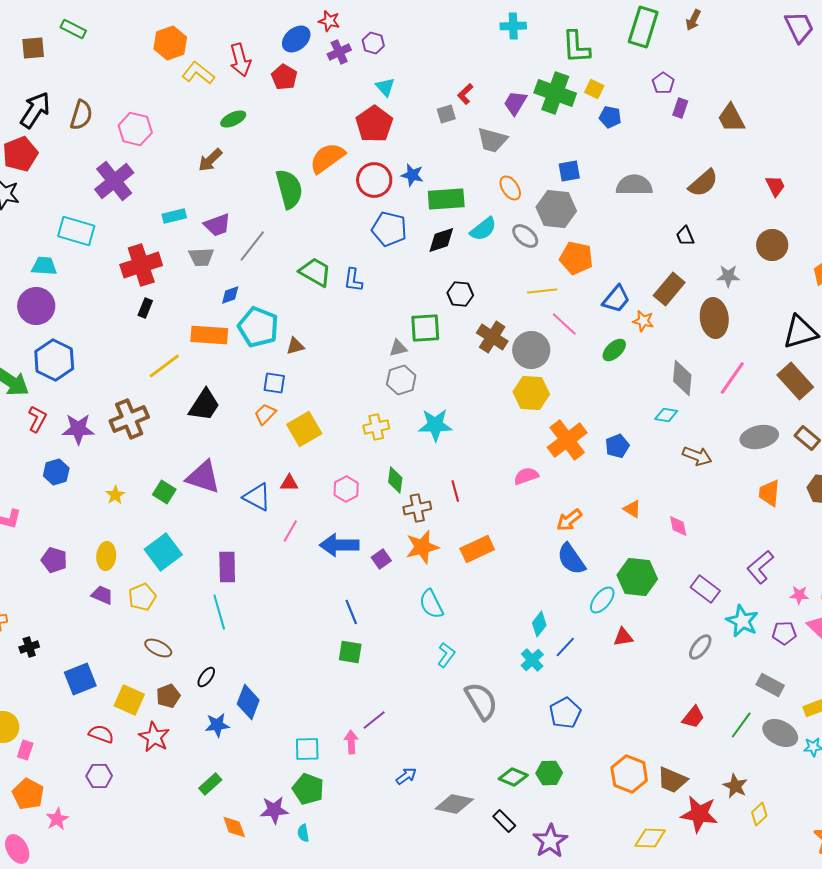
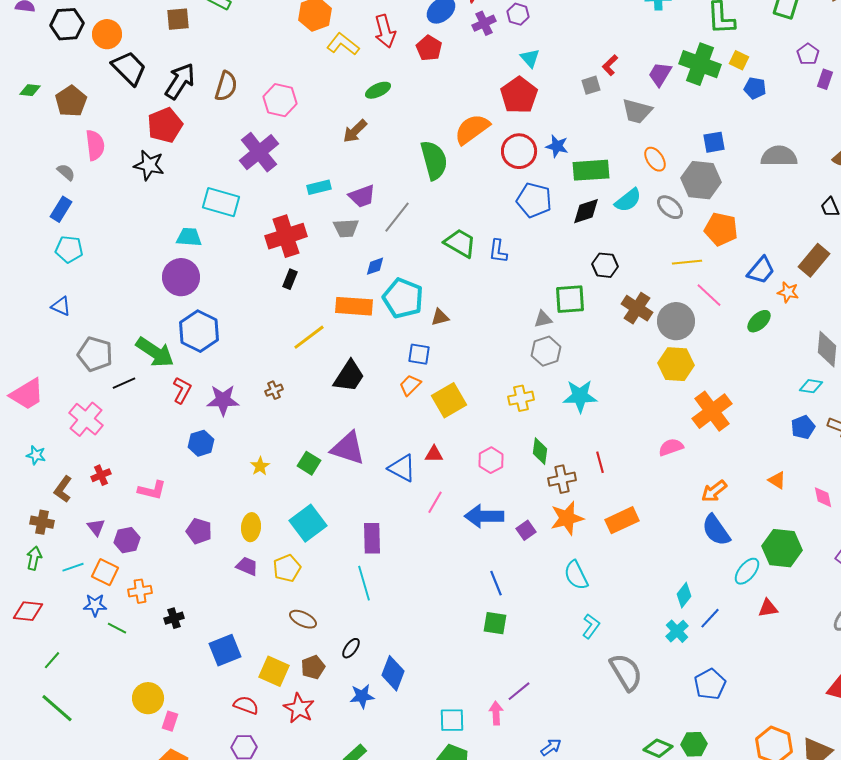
brown cross: (129, 419) -> (274, 390), size x0.5
blue pentagon: (617, 446) -> (803, 427), moved

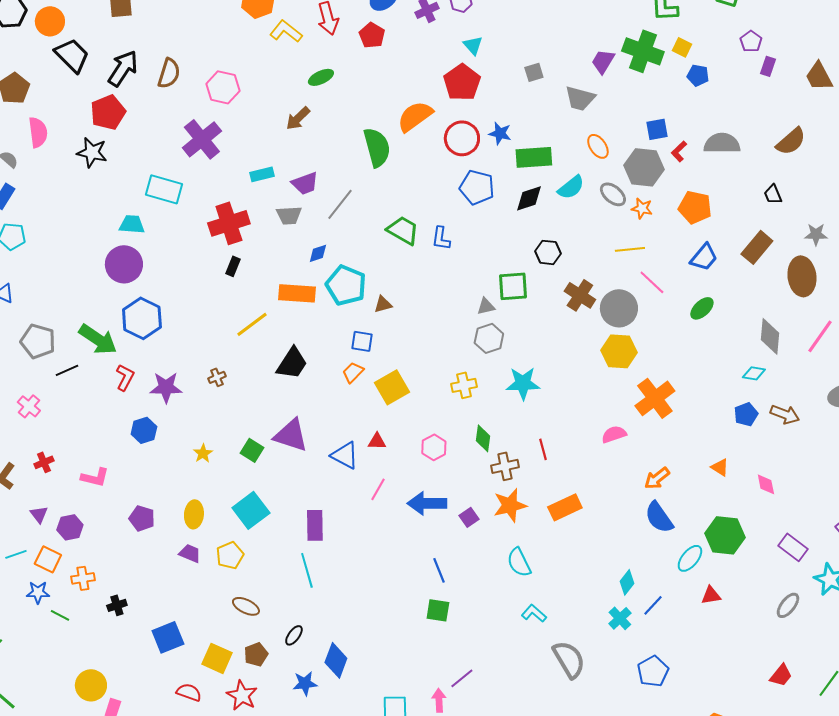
red L-shape: (610, 65) -> (679, 151), moved
orange pentagon: (721, 229) -> (695, 207), moved
orange star: (788, 292) -> (642, 208), moved
pink cross: (86, 419) -> (29, 406), size x0.7
cyan L-shape: (591, 626) -> (534, 613), turned -85

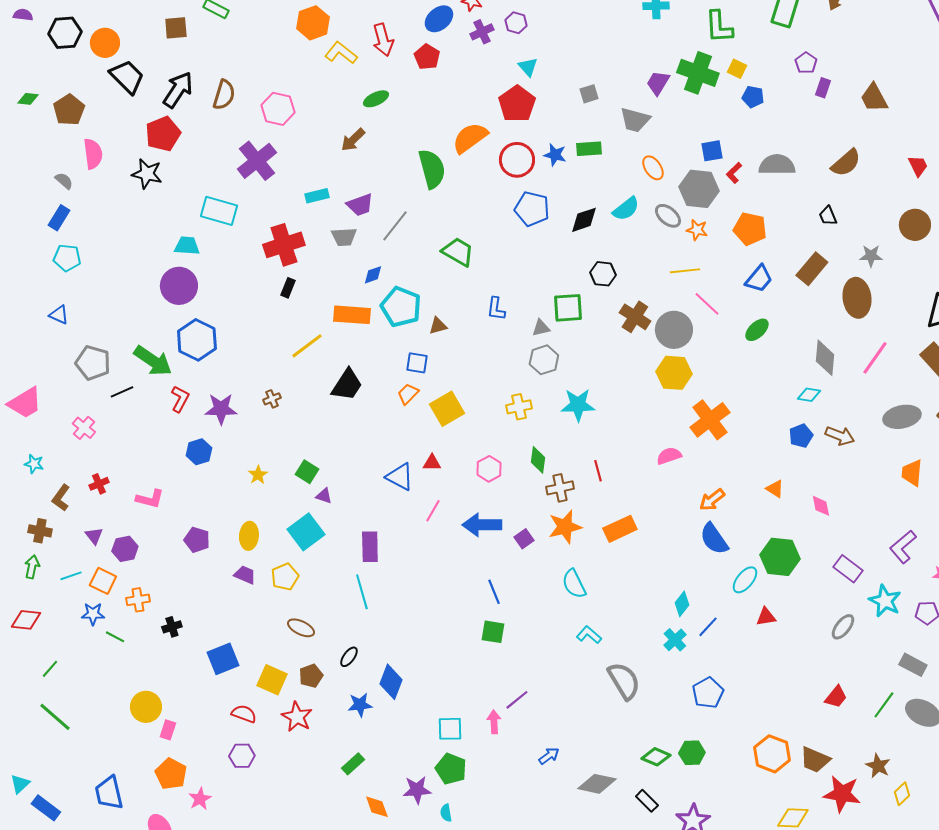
green rectangle: (534, 157) -> (589, 149), moved, size x0.7
blue L-shape: (441, 238) -> (496, 309), moved
purple triangle: (291, 435) -> (324, 496), moved, size x0.5

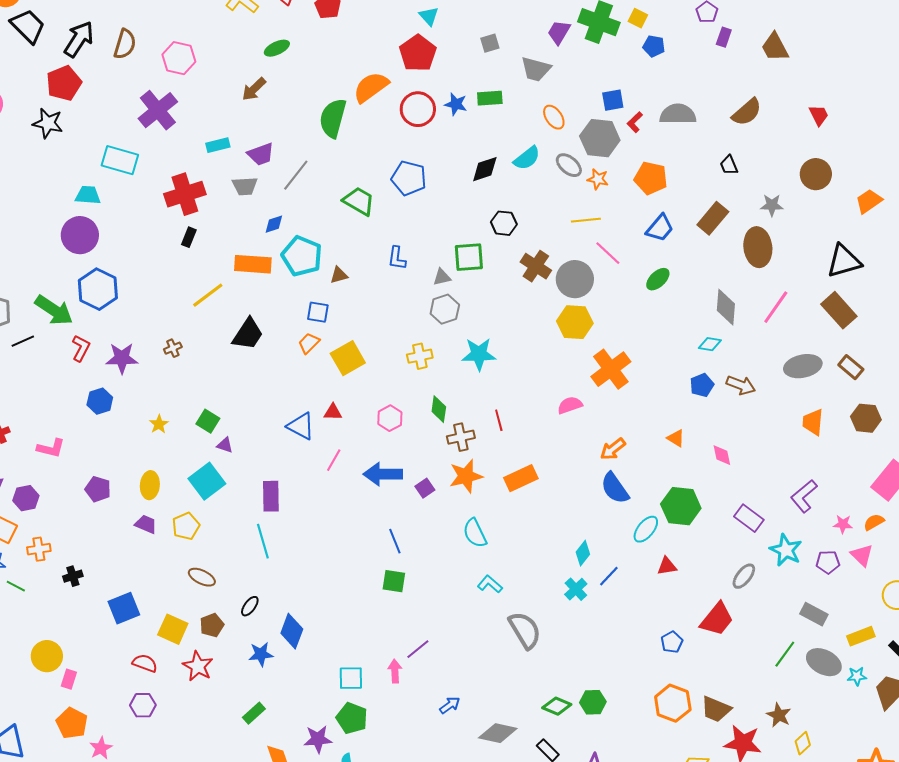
green semicircle: (432, 169) -> (333, 118), turned -150
blue pentagon: (532, 209) -> (409, 178), moved
blue pentagon: (708, 693) -> (672, 642), moved, size x0.7
red trapezoid: (836, 697) -> (717, 619), moved, size x1.5

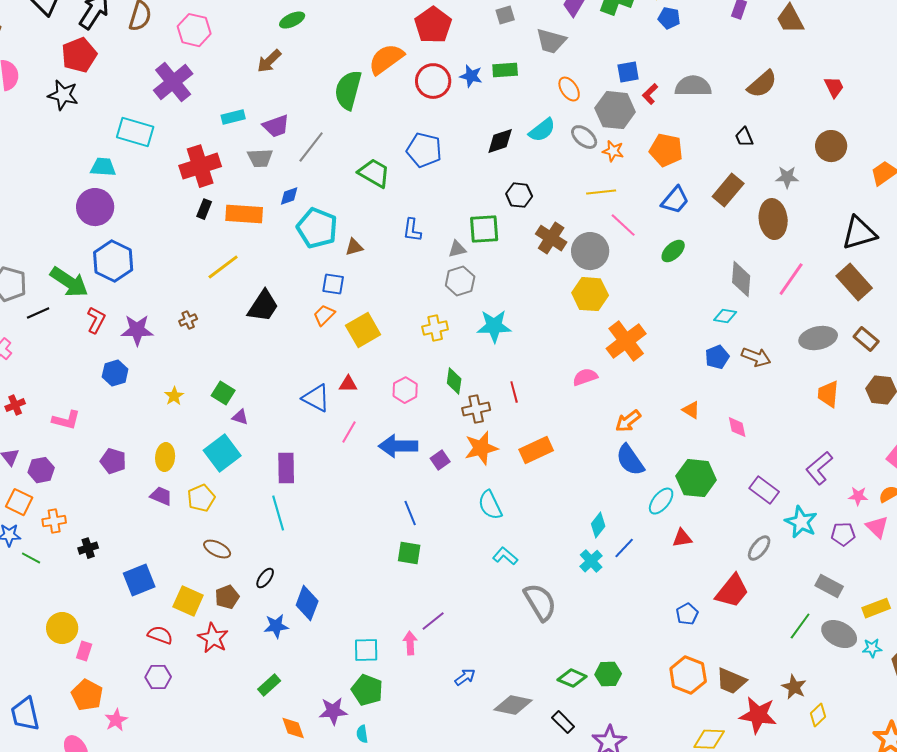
orange rectangle: (253, 264) -> (244, 214), moved

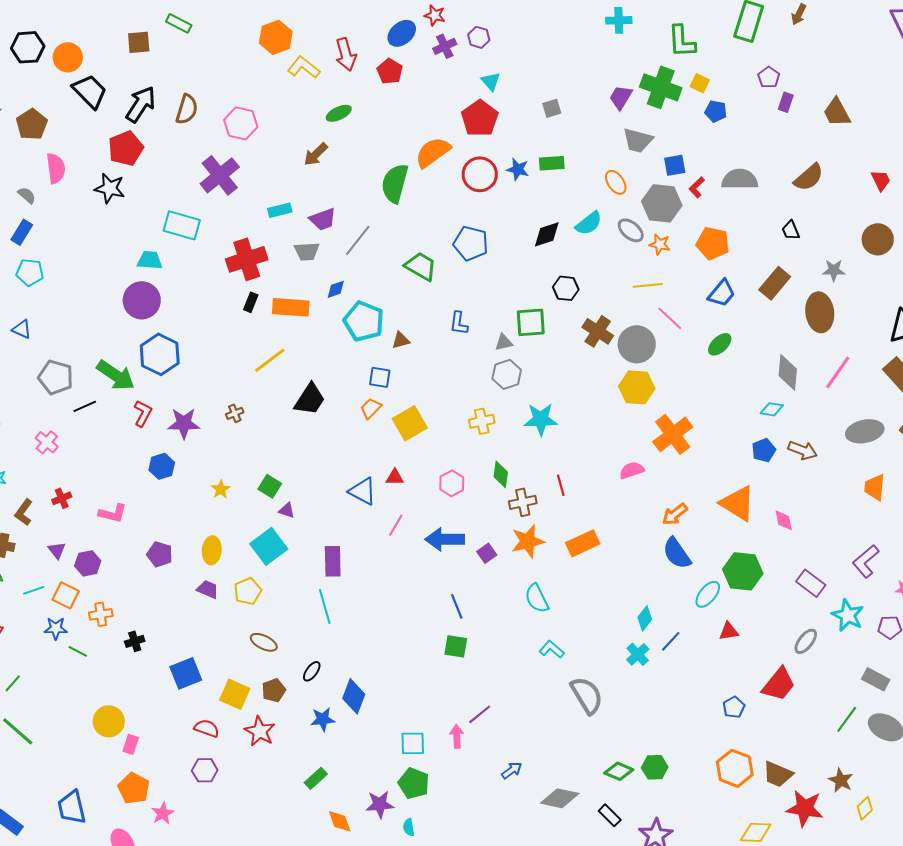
gray trapezoid: (551, 41) -> (638, 140), moved
orange triangle: (691, 410) -> (738, 503), size x2.0

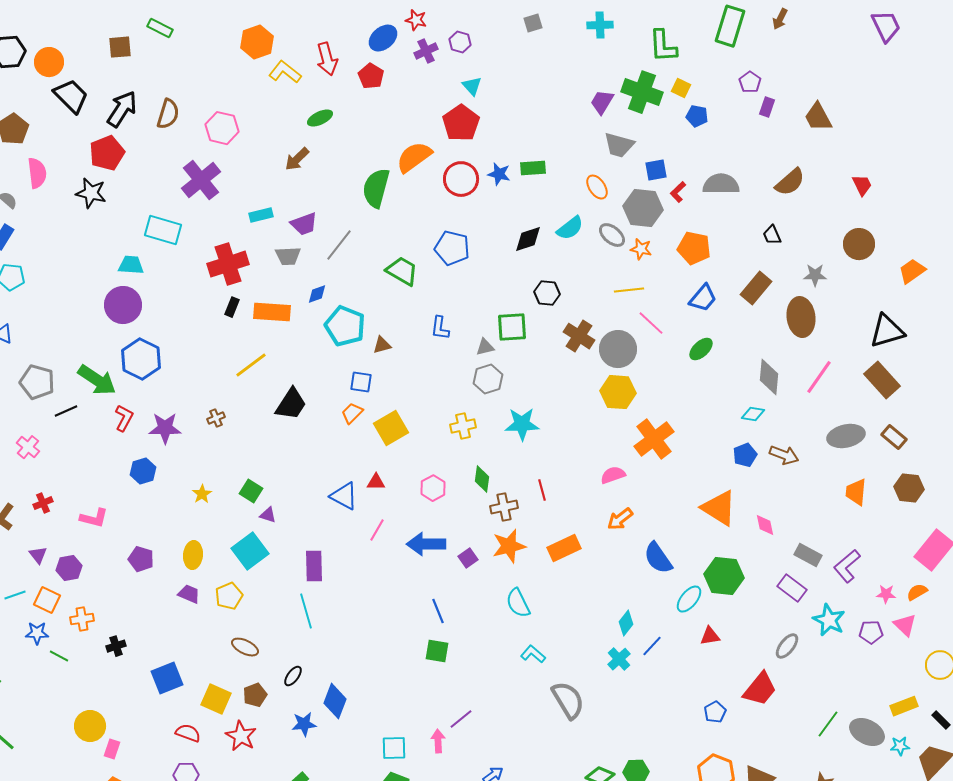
gray square: (552, 108) -> (533, 23), moved
orange arrow: (675, 514) -> (620, 519), moved
gray rectangle: (876, 679) -> (808, 555), moved

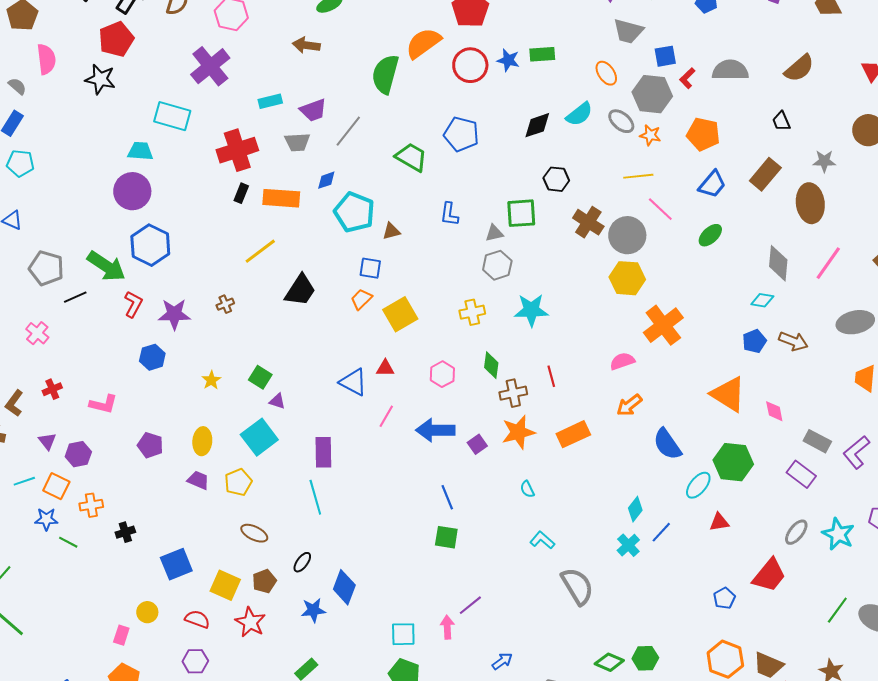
brown arrow: (297, 159) -> (306, 45), turned 52
cyan semicircle: (518, 603) -> (527, 489), size x0.6
cyan star: (829, 620) -> (838, 534), moved
yellow circle: (90, 726) -> (147, 612), moved, size x0.7

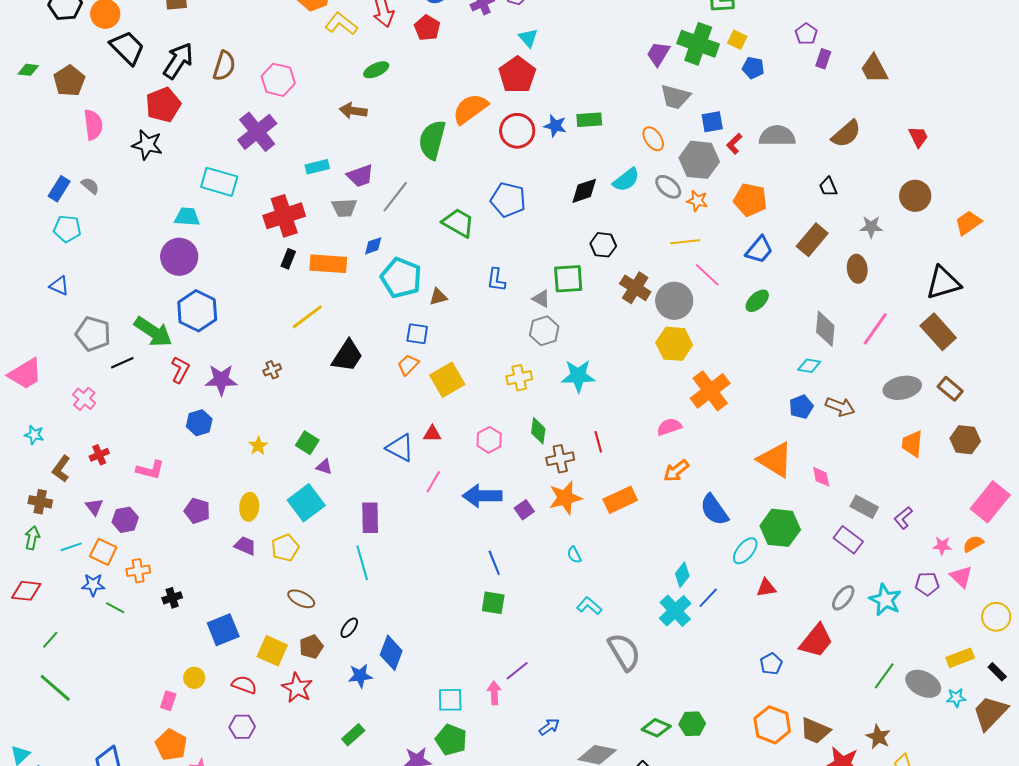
gray semicircle: (17, 86) -> (90, 186), moved
brown ellipse: (810, 203) -> (857, 269), size x0.7
gray triangle: (494, 233) -> (541, 299), turned 42
purple L-shape: (856, 452) -> (903, 518), size x0.7
cyan cross: (628, 545) -> (675, 611), size x1.4

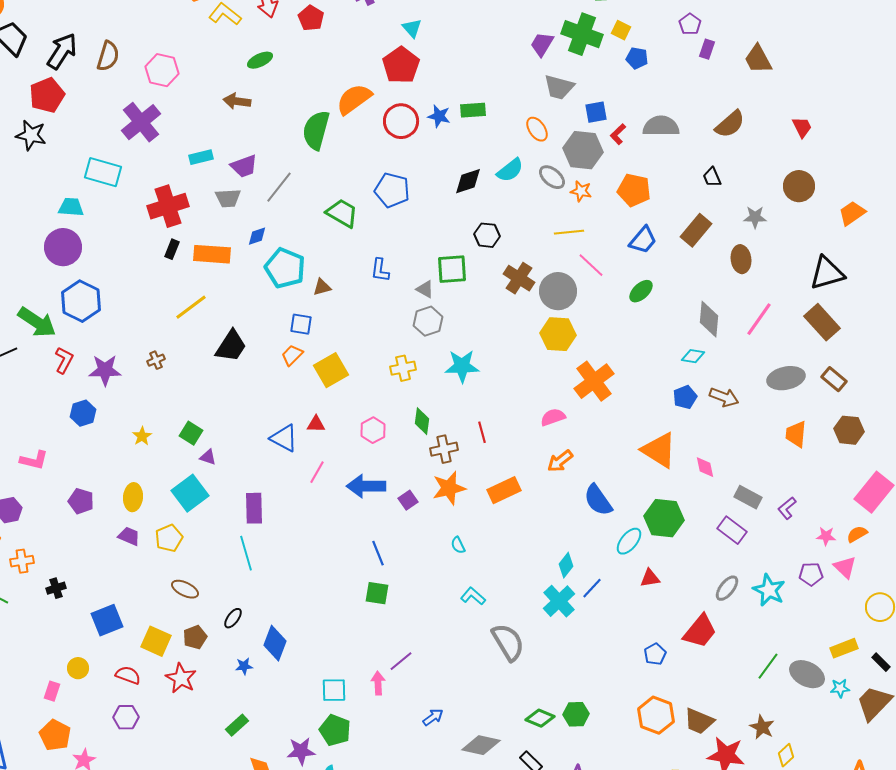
blue star: (360, 676) -> (244, 666), size x0.7

